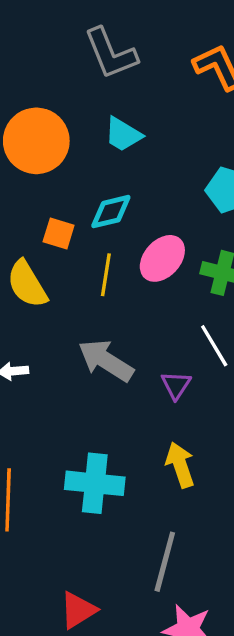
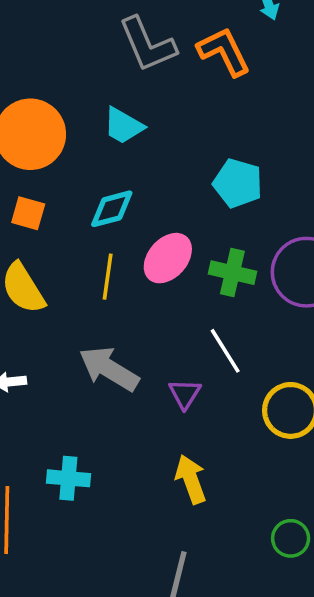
gray L-shape: (111, 53) -> (147, 44), moved
orange square: (59, 234) -> (28, 213), moved
cyan cross: (95, 483) -> (68, 478), moved, size x0.7

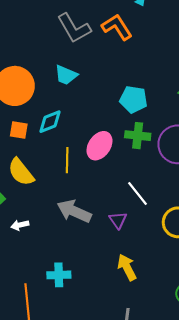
cyan diamond: (112, 209) -> (50, 122), moved
green cross: (232, 273) -> (138, 136), moved

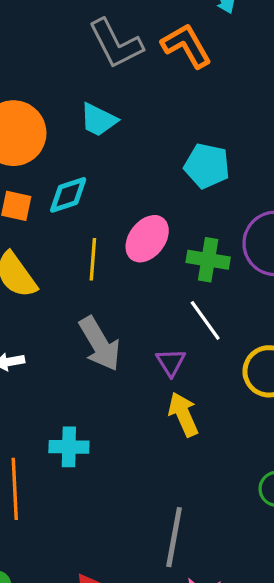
green cross: (138, 136) -> (208, 260), moved
gray arrow: (74, 211) -> (100, 344), turned -148
yellow arrow: (127, 267) -> (183, 414), moved

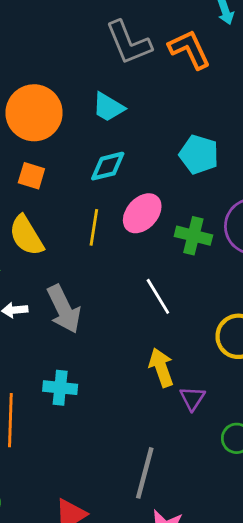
cyan diamond: (68, 195) -> (108, 166), moved
white line: (205, 320) -> (158, 296), moved
gray arrow: (100, 344) -> (64, 309), moved
purple triangle: (171, 362) -> (192, 398), moved

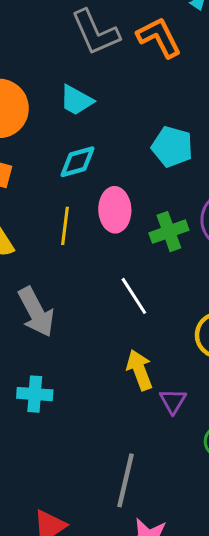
pink ellipse: (142, 213) -> (115, 210), turned -42
green cross: (193, 236) -> (169, 232), turned -32

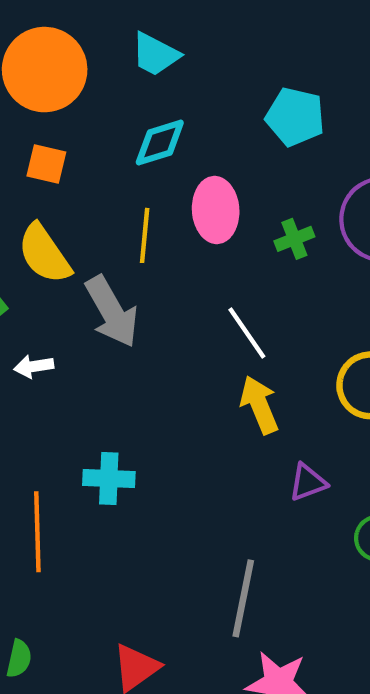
green cross: (169, 232) -> (294, 239), size x0.7
gray arrow: (36, 312) -> (112, 312), moved
yellow arrow: (139, 370) -> (259, 405), moved
purple triangle: (173, 401) -> (308, 482), turned 40

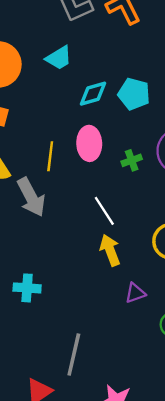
cyan trapezoid: (155, 54) -> (59, 58), turned -60
cyan diamond: (160, 143) -> (93, 94), moved
gray line: (243, 598) -> (74, 355), moved

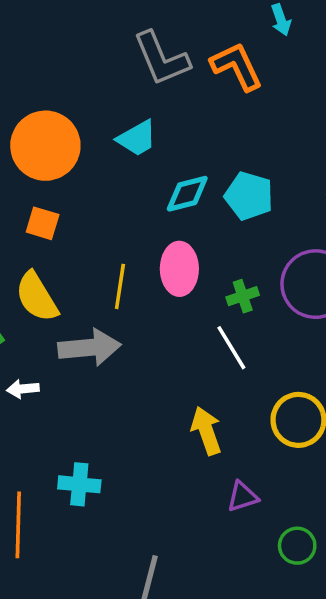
gray arrow: (31, 197) -> (89, 347), turned -69
white line: (104, 211) -> (231, 348), moved

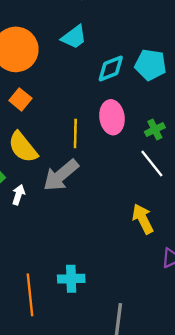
orange square: (43, 223) -> (20, 99), turned 30
gray arrow: (89, 347) -> (61, 175), turned 153
white arrow: (23, 389) -> (18, 195), moved, turned 120
cyan cross: (79, 484) -> (71, 279), moved

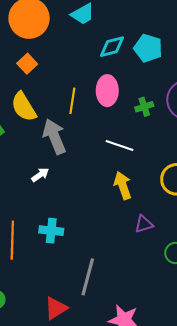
white line: (152, 163) -> (120, 146), moved, turned -40
gray arrow: (61, 175) -> (54, 136), turned 100
white arrow: (18, 195) -> (40, 175), moved, turned 30

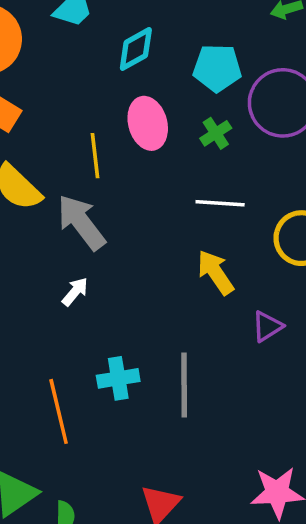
cyan pentagon: (148, 48) -> (217, 68), moved
white line: (120, 146) -> (220, 203), moved
gray line: (88, 277) -> (184, 385), moved

